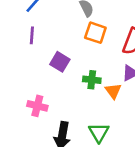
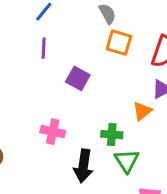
green cross: (92, 80) -> (112, 135), moved
orange triangle: (113, 91) -> (142, 111), turned 30

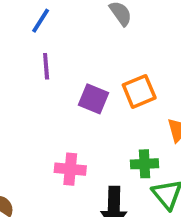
orange square: (119, 43) -> (139, 91), moved, turned -32

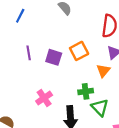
purple line: (46, 66) -> (29, 53), moved
pink cross: (70, 169) -> (44, 98), turned -35

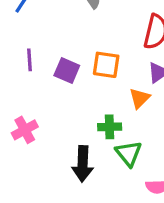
orange square: (79, 51) -> (106, 65), turned 30
pink cross: (44, 98) -> (25, 130), moved

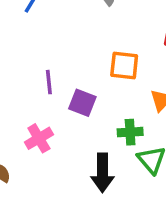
purple line: (30, 60) -> (49, 82), moved
purple square: (67, 70) -> (82, 103), moved

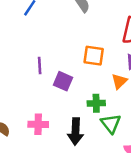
pink cross: (39, 138) -> (38, 124), moved, turned 30

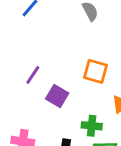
purple line: (40, 66) -> (33, 75), turned 30

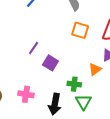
orange square: (96, 71) -> (80, 30), moved

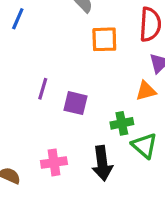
orange triangle: (95, 69) -> (146, 91), turned 40

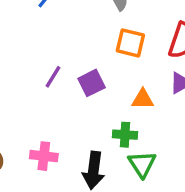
orange triangle: (146, 91) -> (143, 99), moved
purple square: (75, 103) -> (92, 83), moved, turned 35

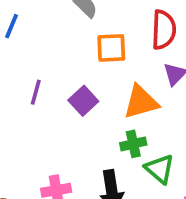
purple line: (53, 77) -> (36, 92), moved
orange triangle: (143, 99) -> (141, 102), size x1.5

